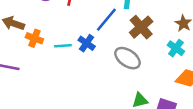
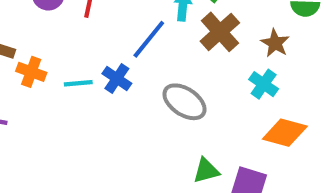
brown cross: (141, 27) -> (220, 32), moved

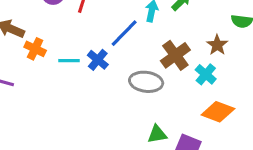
brown cross: (220, 32) -> (175, 55), moved
gray ellipse: (184, 102) -> (146, 82), turned -32

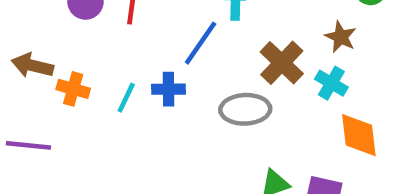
blue cross: (98, 60) -> (168, 89), turned -30
cyan line: (69, 61) -> (126, 98), turned -55
orange diamond: (218, 112) -> (359, 135), turned 72

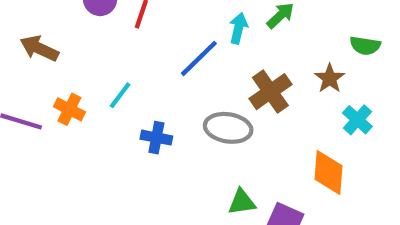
cyan cross: (331, 83) -> (357, 120), moved
orange cross: (73, 89) -> (69, 109), moved
blue cross: (168, 89) -> (156, 138), moved

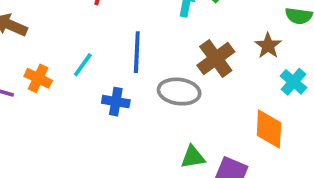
blue line: (199, 58) -> (137, 52), moved, turned -42

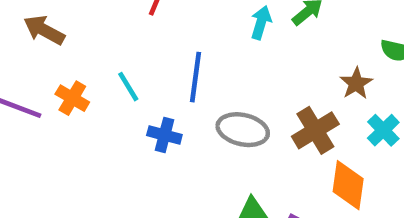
brown cross: (216, 58) -> (315, 130), moved
cyan line: (83, 65) -> (128, 87), turned -72

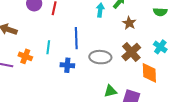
brown star: (356, 83) -> (129, 23), moved
cyan line: (128, 87) -> (48, 47), turned 48

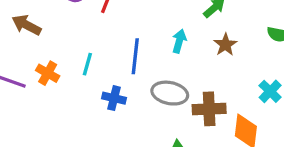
cyan arrow: (100, 10) -> (179, 41), moved
brown cross: (131, 52) -> (209, 109), moved, turned 30

